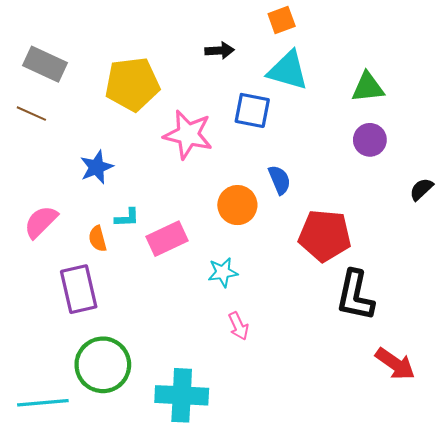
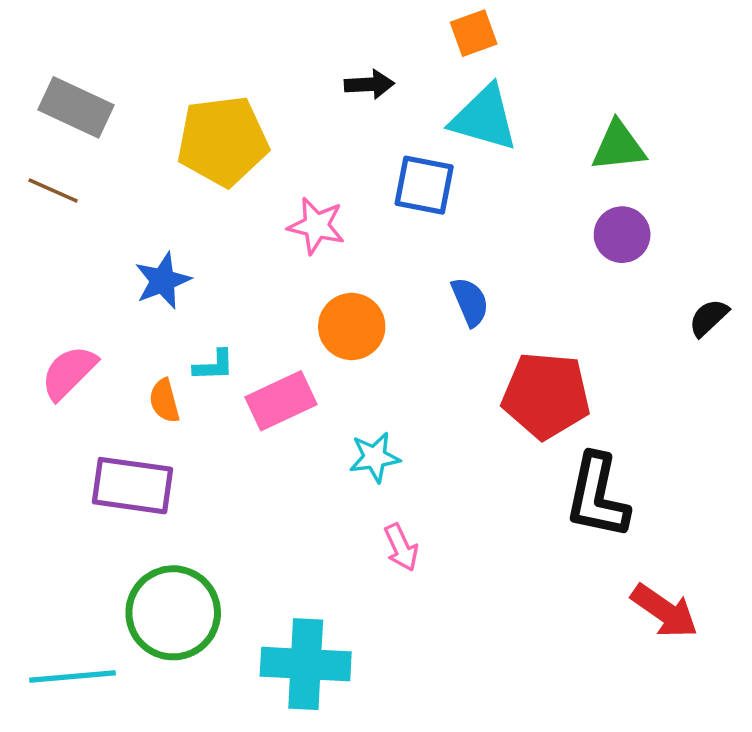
pink star: (188, 135) -> (316, 226), size x0.7
orange circle: (237, 205) -> (352, 327), moved
purple rectangle: (79, 289) -> (133, 486), turned -69

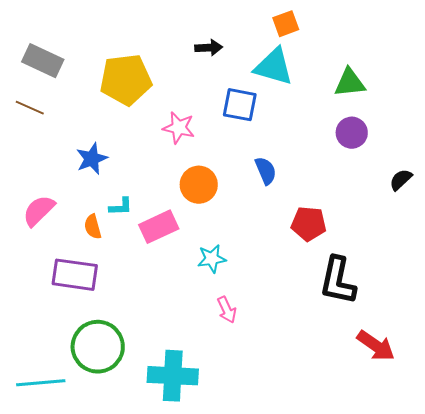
orange square: (474, 33) -> (286, 24), moved
red pentagon: (546, 395) -> (309, 224), size x0.7

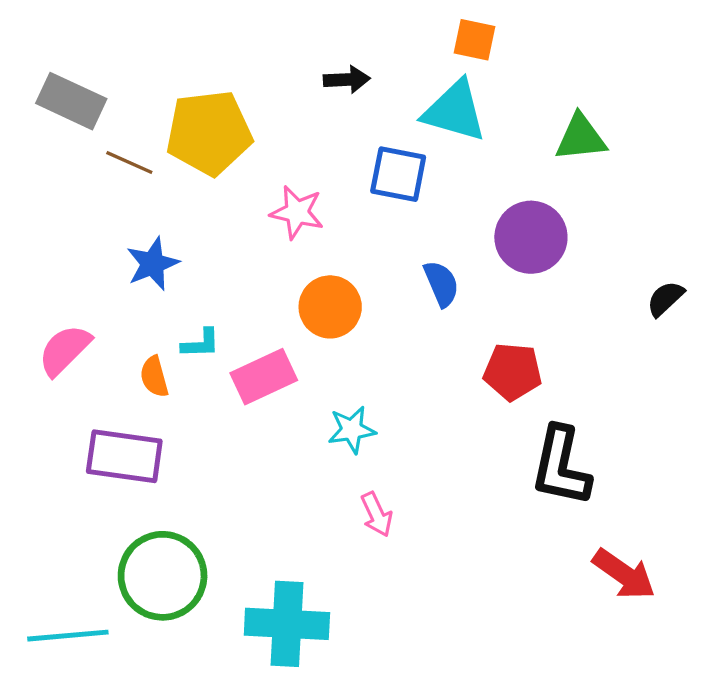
orange square: (286, 24) -> (475, 40), turned 32
brown line: (30, 108) -> (129, 163), moved
purple circle: (352, 133) -> (531, 237), moved, size x1.4

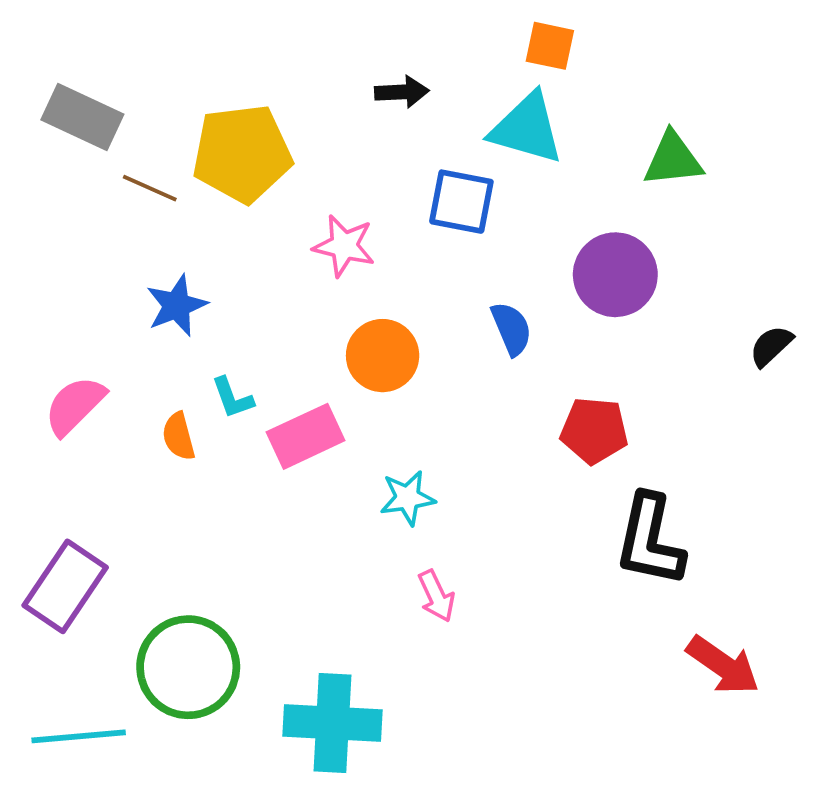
cyan L-shape: (201, 343) -> (232, 398), turned 72
purple rectangle: (124, 456) -> (65, 586), moved, turned -64

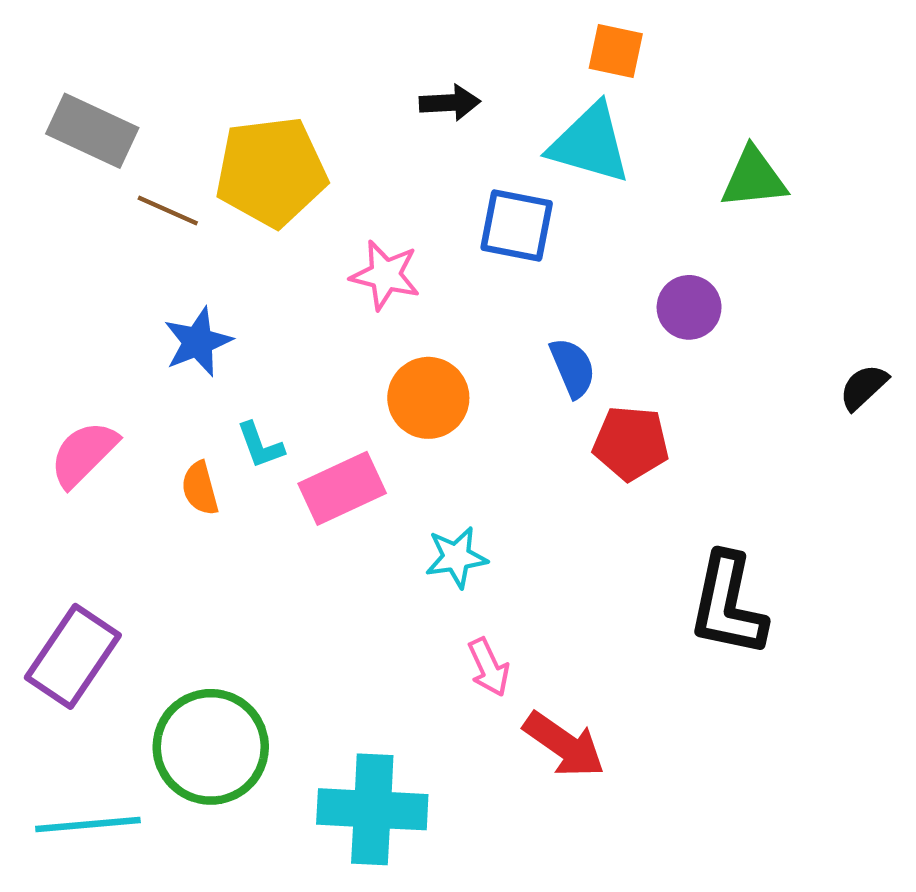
purple circle: (615, 275) -> (689, 307), size x0.7
red pentagon: (594, 431) -> (631, 443), moved
red arrow: (723, 665) -> (564, 745), moved

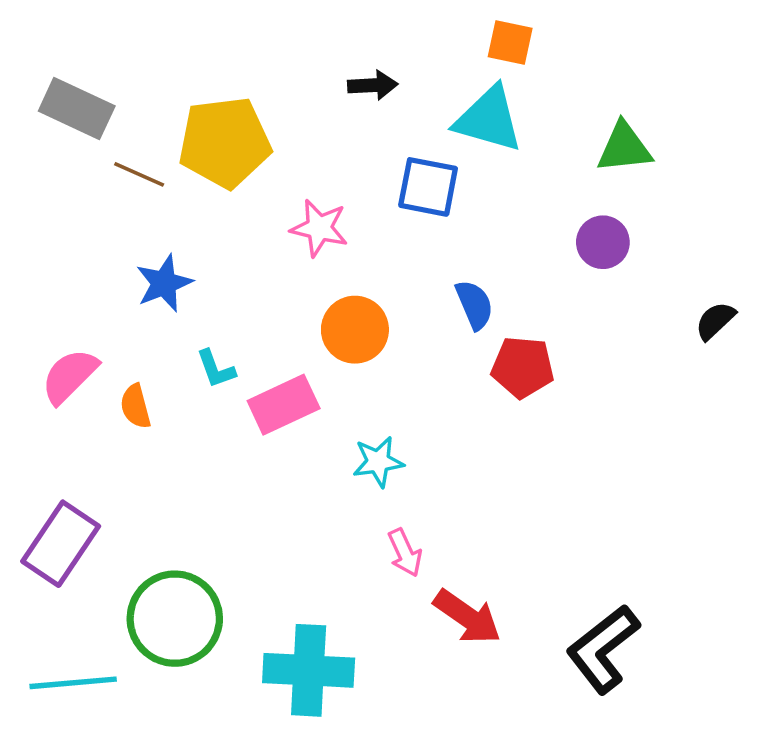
purple circle: (689, 307) -> (603, 242), moved
orange semicircle: (200, 488) -> (136, 406), moved
black L-shape: (728, 605) -> (603, 649), moved, turned 40

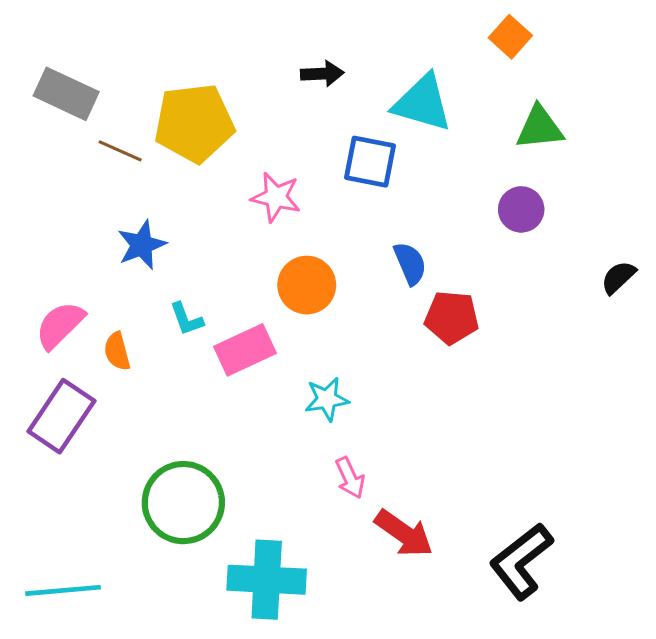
orange square: (510, 42) -> (510, 37), moved, turned 30
purple rectangle: (61, 544) -> (61, 416), moved
green circle: (175, 619) -> (183, 503), moved

